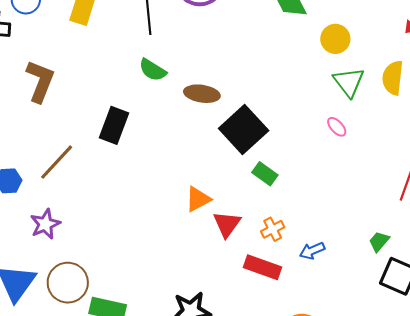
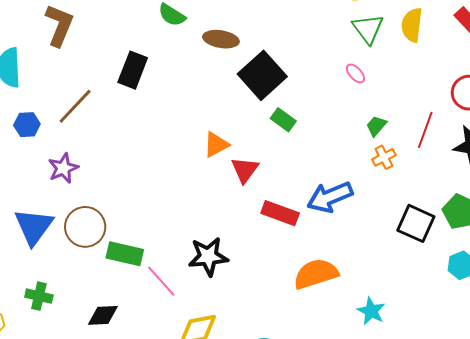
orange cross: (273, 229) -> (384, 157), moved
green trapezoid: (379, 241) -> (376, 126), moved
blue arrow: (312, 251) -> (330, 197), size x1.8

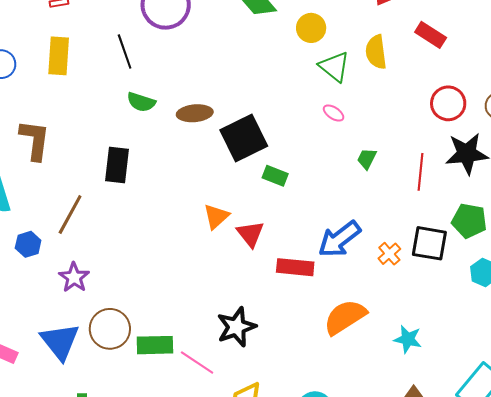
black square: (262, 75) -> (244, 138), turned 30
red line: (425, 130) -> (421, 172), moved
orange cross: (384, 157) -> (389, 254), moved

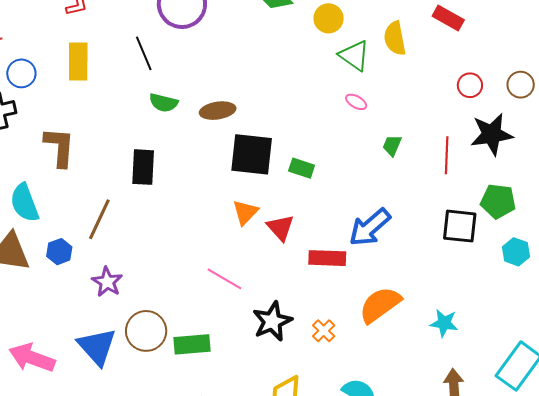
red circle: (448, 103) -> (470, 85), size x0.7
black square: (244, 138) -> (252, 154), moved, turned 36
orange cross: (389, 254) -> (324, 331), moved
pink line: (197, 362) -> (224, 279), moved

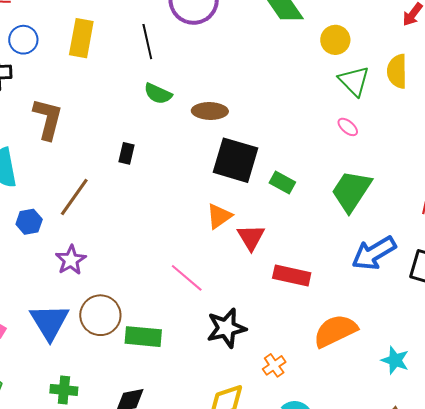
green trapezoid: (392, 145) -> (351, 191), moved, size x2.0
black rectangle: (143, 167) -> (127, 153), size x0.6
blue arrow: (370, 227) -> (374, 253), moved
orange cross: (324, 331) -> (274, 365), moved

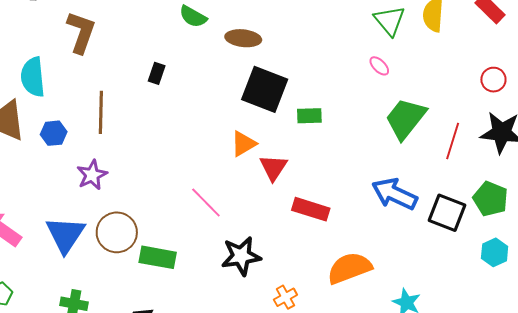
green rectangle: (282, 183) -> (309, 116), turned -35
green trapezoid: (351, 191) -> (406, 119), moved
brown line: (74, 197) -> (101, 112), turned -39
blue arrow: (374, 253) -> (395, 194), turned 51

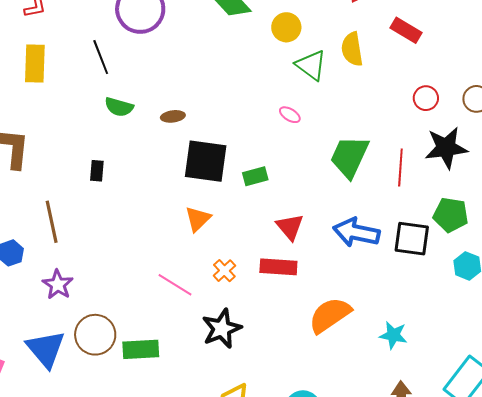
brown ellipse: (243, 38) -> (173, 116), size x0.7
pink ellipse: (379, 66) -> (290, 115), moved
red triangle: (273, 168) -> (290, 227), moved
orange cross: (285, 297) -> (224, 271), moved

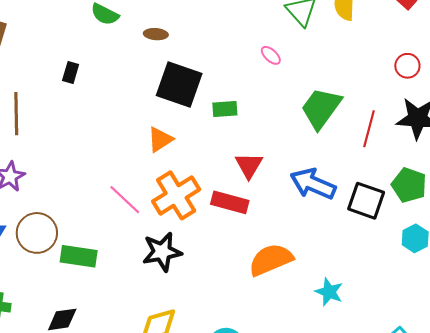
orange cross: (224, 271) -> (176, 195), size x2.0

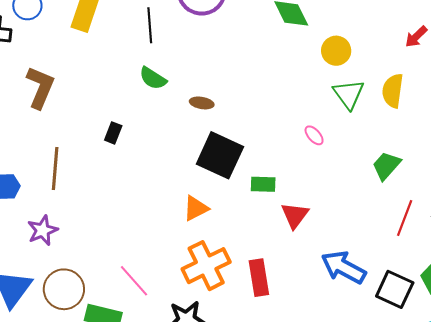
green trapezoid: (321, 108) -> (386, 166), moved, size x0.7
red triangle: (249, 165) -> (295, 215), moved
pink line: (125, 200) -> (134, 281), moved
red rectangle: (230, 202) -> (259, 278), turned 60

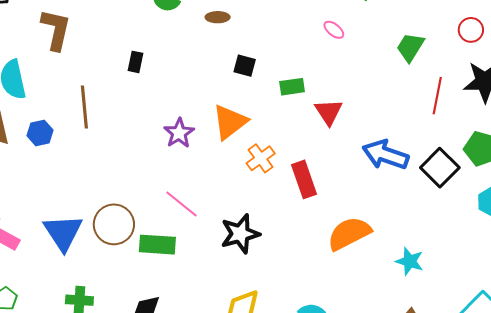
black square: (220, 155) -> (245, 66), size x0.5
orange triangle: (196, 208) -> (230, 122), size x1.4
purple star: (43, 230) -> (179, 133), moved
orange cross: (206, 266) -> (261, 158), moved, size x0.6
black square: (395, 289) -> (440, 168), turned 30

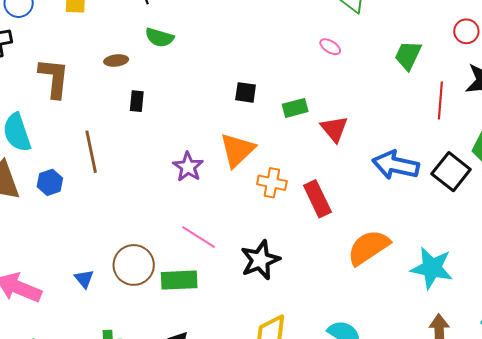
brown ellipse: (218, 17) -> (116, 60), moved
orange cross: (261, 158) -> (272, 183), turned -36
blue triangle: (63, 232) -> (84, 279), size x0.5
cyan star: (410, 261) -> (432, 268), size x1.5

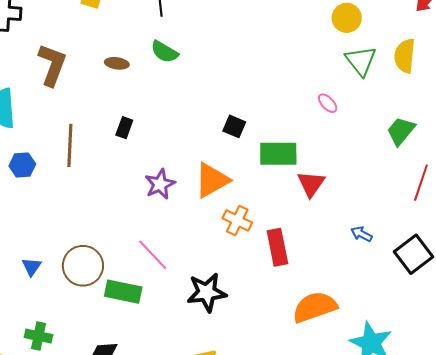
black rectangle: (137, 101) -> (124, 128), moved
green rectangle: (295, 108) -> (278, 154), size x1.5
blue arrow: (396, 165) -> (362, 234), size x0.5

